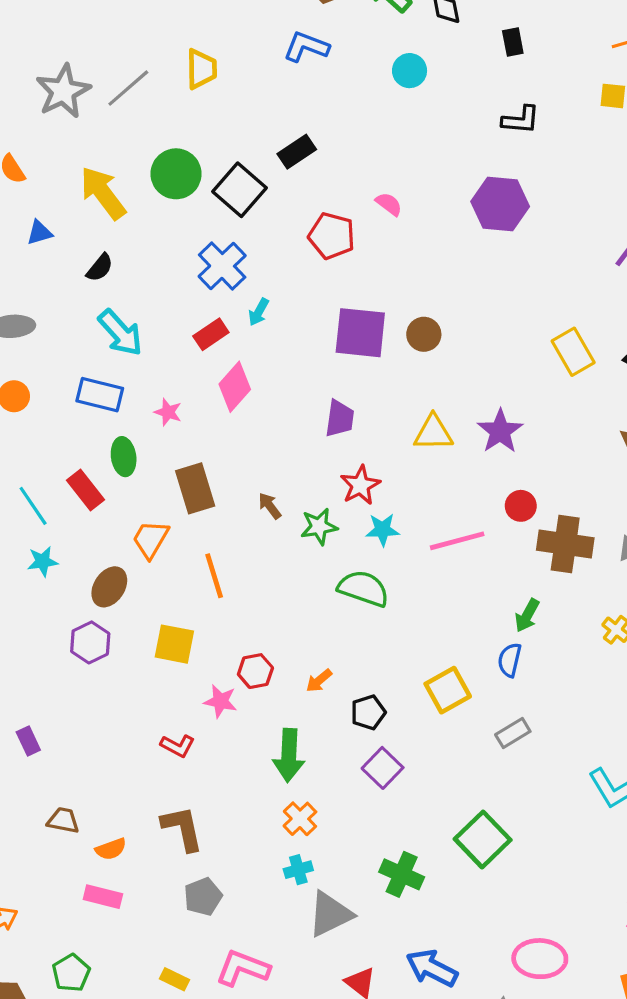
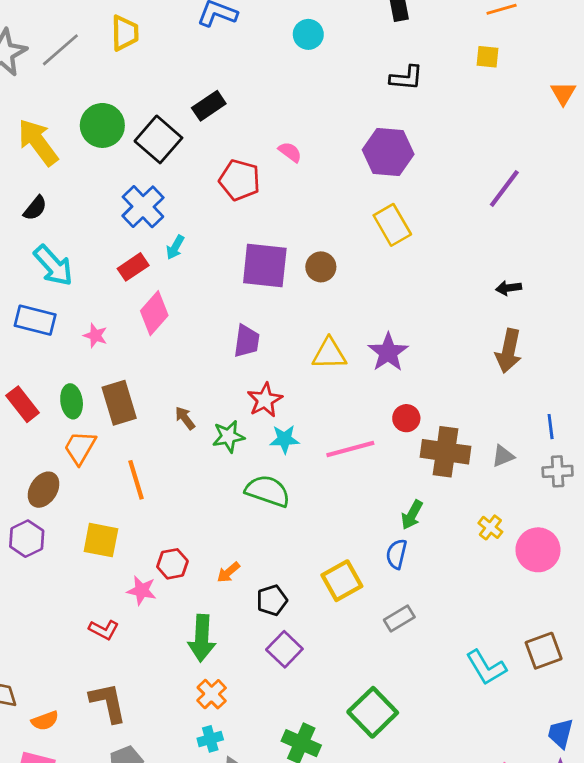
yellow rectangle: (573, 352) -> (392, 225), moved
green ellipse: (124, 457) -> (72, 401), moved

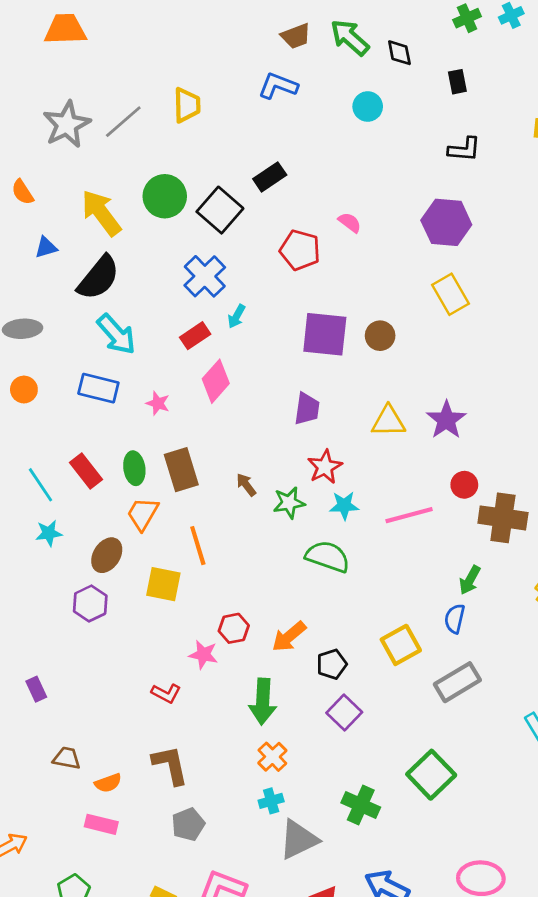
black semicircle: (35, 208) -> (98, 278), size x1.8
yellow square: (101, 540) -> (163, 584), moved
orange arrow: (228, 572) -> (289, 637), size x1.5
gray rectangle: (399, 618) -> (457, 682), size x1.5

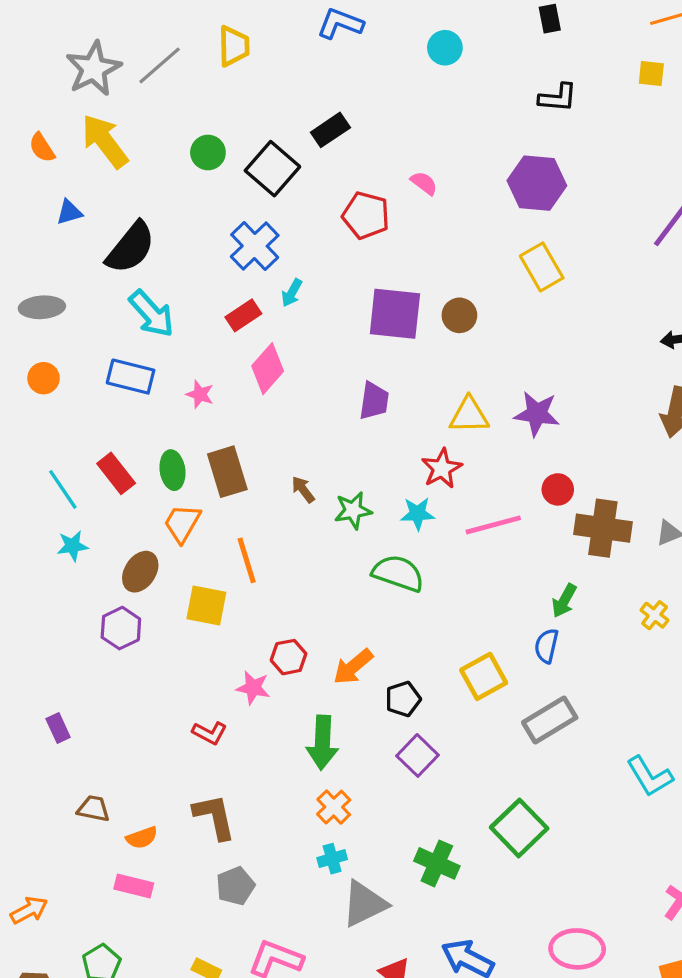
green circle: (165, 196) -> (208, 153), size x0.7
yellow arrow: (101, 213) -> (105, 141), moved
purple star: (446, 420) -> (537, 414), turned -30
red star: (325, 467) -> (442, 468), moved

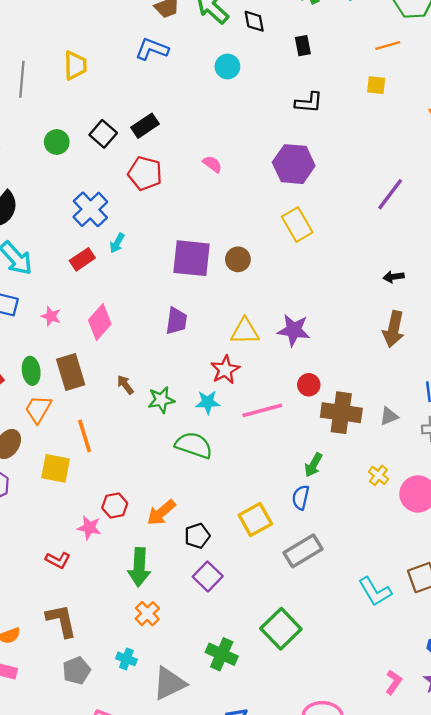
gray line: (160, 65) -> (22, 79), turned -44
black square: (272, 169) -> (103, 134), moved, size x0.7
red pentagon: (366, 215) -> (145, 173), moved
pink diamond: (268, 369) -> (100, 322), moved
cyan cross: (332, 859) -> (126, 659), moved, turned 36

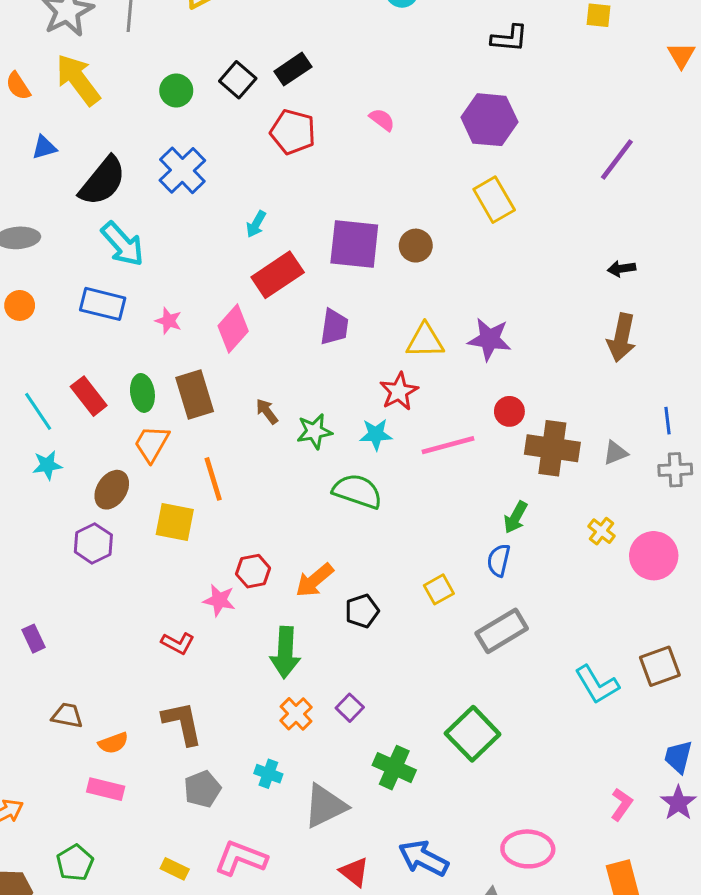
blue cross: (90, 209) -> (182, 170), moved
red rectangle: (82, 259) -> (278, 275), moved, size x1.5
yellow square: (255, 520) -> (439, 589), size x0.7
purple square: (208, 576) -> (350, 708), moved, size x0.7

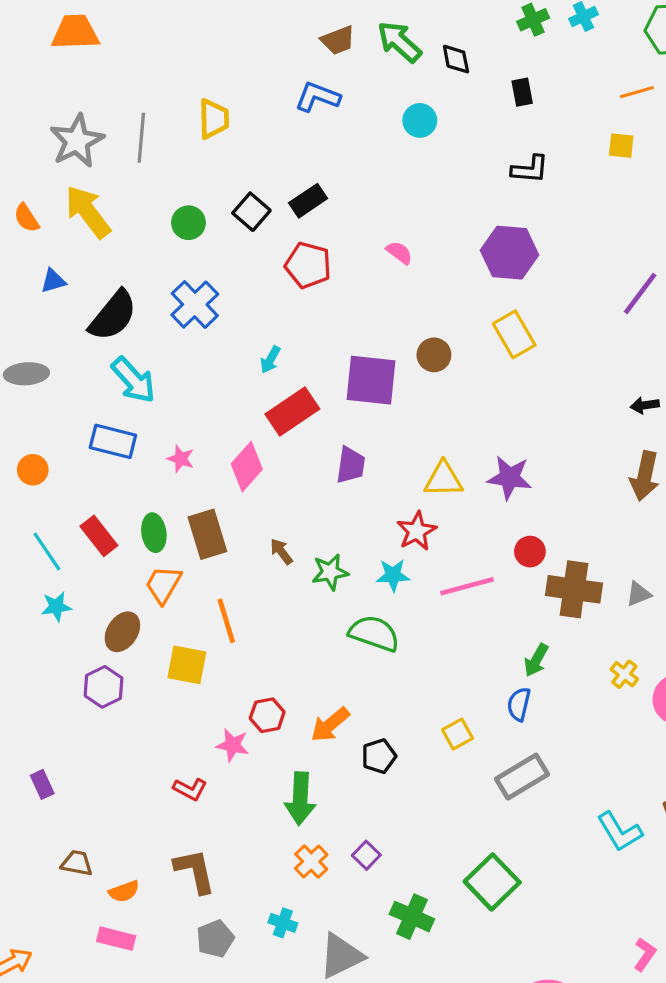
brown circle: (416, 246) -> (434, 355), moved
orange circle: (20, 305) -> (33, 470), moved

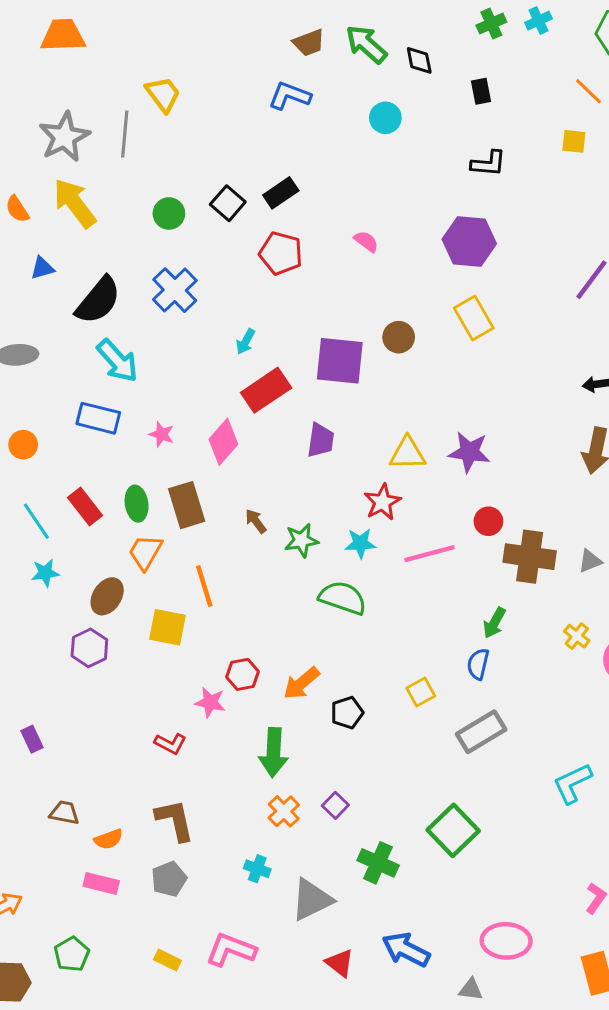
orange line: (637, 92) -> (589, 91), turned 60
yellow trapezoid: (214, 119) -> (163, 94), moved, turned -36
cyan L-shape: (620, 832) -> (572, 783), turned 96
gray pentagon: (215, 939) -> (169, 879), moved

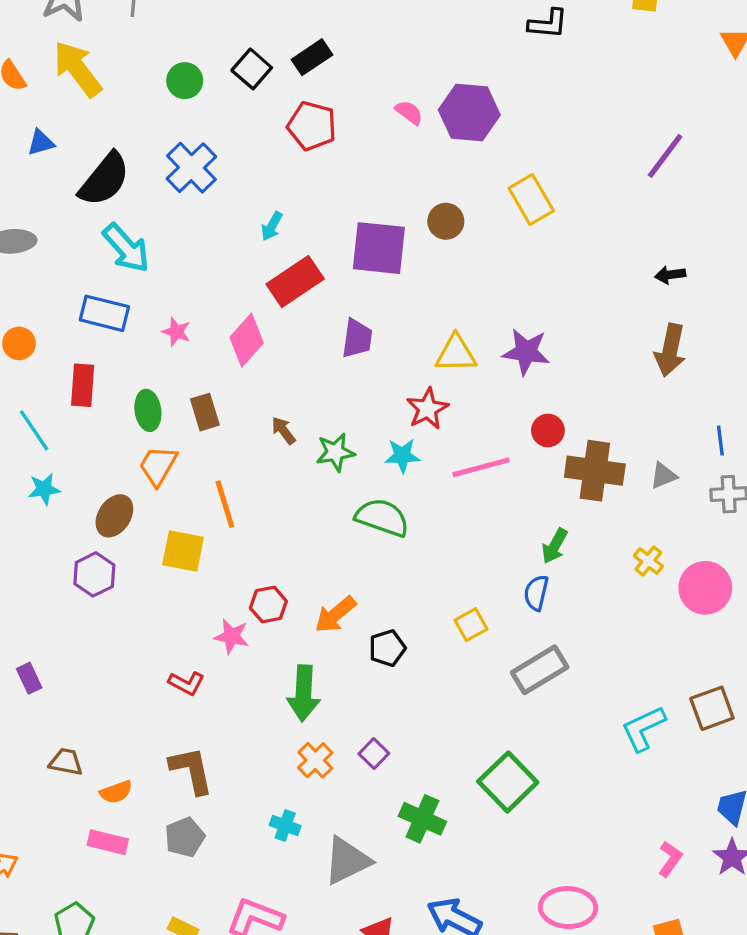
purple hexagon: (469, 241) -> (469, 112), moved
brown rectangle: (187, 505) -> (205, 412), size x0.7
red rectangle: (85, 507) -> (83, 385), moved, turned 42

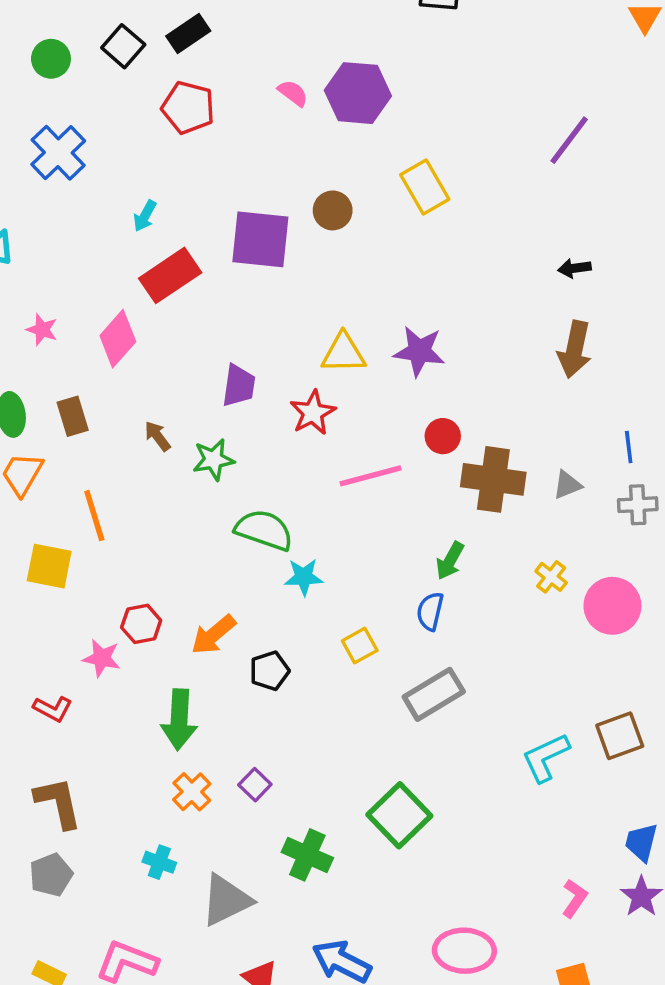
purple trapezoid: (357, 338) -> (239, 386), moved
cyan star: (402, 456) -> (304, 577), moved

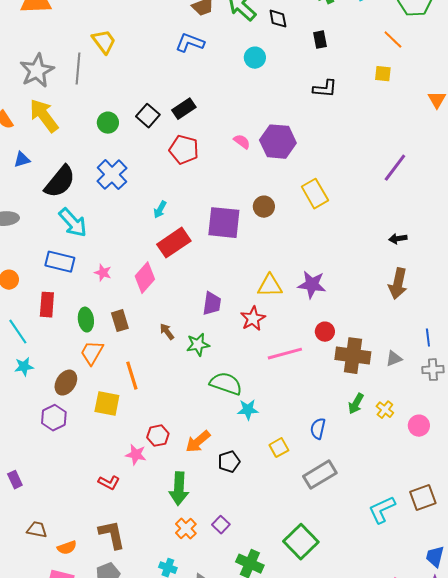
green arrow: (450, 561) -> (356, 404), moved
pink circle: (612, 606) -> (419, 426), size x0.7

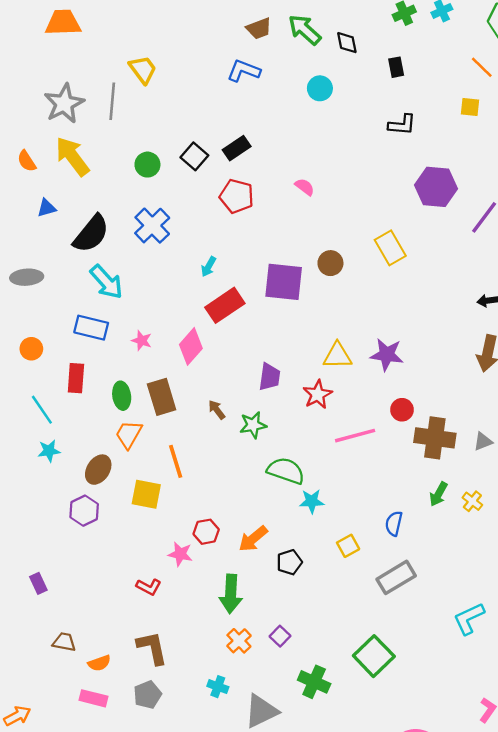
purple hexagon: (278, 142) -> (436, 187), moved
brown rectangle: (120, 321) -> (162, 397), size x1.4

